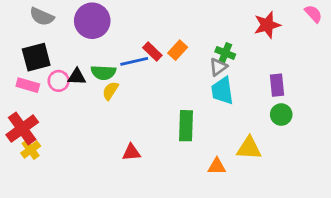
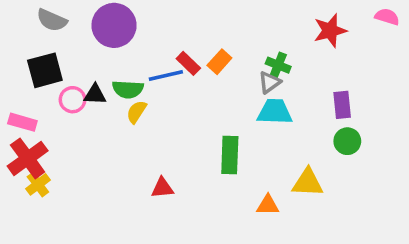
pink semicircle: (313, 14) -> (387, 17), turned -30
pink rectangle: (28, 85) -> (22, 122), moved
cyan trapezoid: (222, 91) -> (275, 112), turned 100

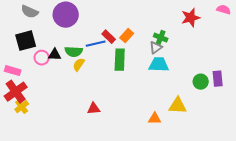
purple rectangle: (342, 105) -> (218, 79), moved
green rectangle: (230, 155) -> (120, 60), moved

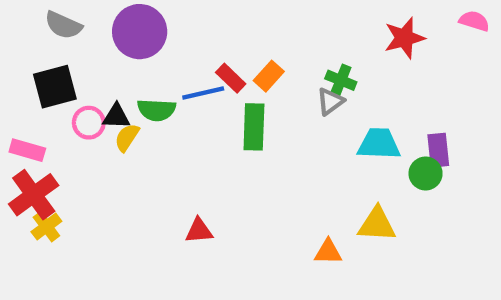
yellow semicircle: (79, 65) -> (127, 137), moved
cyan trapezoid: (159, 65) -> (379, 144), moved
purple rectangle: (218, 79) -> (438, 150), moved

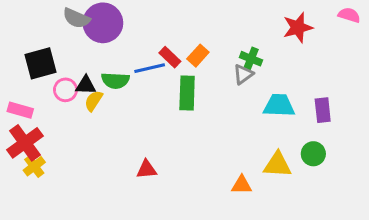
gray semicircle: (63, 25) -> (76, 18), moved
green circle: (426, 173) -> (313, 154), moved

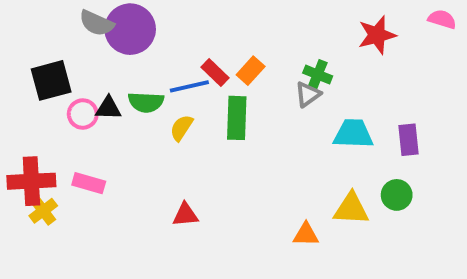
yellow semicircle: (94, 101) -> (181, 128), moved
pink rectangle: (20, 110) -> (89, 183), moved
red cross: (25, 143) -> (31, 181), turned 33

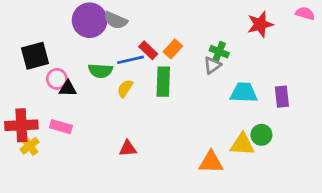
gray semicircle: (97, 23) -> (115, 20), moved
black triangle: (108, 108) -> (68, 88), moved
green circle: (397, 195) -> (261, 135), moved
orange triangle: (306, 234) -> (211, 162), size x1.4

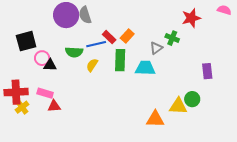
gray semicircle: (115, 20) -> (85, 15), turned 48
green cross: (219, 52) -> (172, 38), moved
cyan trapezoid: (244, 93) -> (145, 68), moved
red triangle: (128, 148) -> (54, 106), moved

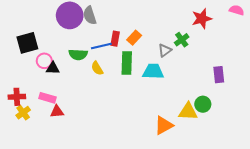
red rectangle: (109, 37) -> (115, 39), turned 56
green cross: (172, 38) -> (182, 40), turned 32
yellow semicircle: (92, 65) -> (97, 68), turned -64
red cross: (16, 92) -> (17, 97), size x0.7
orange triangle: (155, 119) -> (164, 125), turned -30

